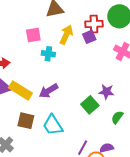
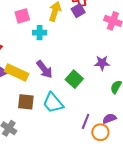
purple arrow: (48, 91) -> (44, 69), turned -90
green square: (90, 105) -> (74, 79), moved

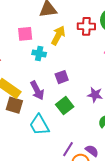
purple square: (78, 11) -> (62, 77), moved
brown square: (26, 102) -> (14, 105), moved
purple semicircle: (109, 119) -> (92, 151), turned 48

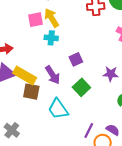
yellow arrow: (58, 35) -> (52, 18), moved, turned -54

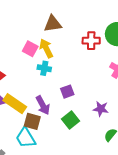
pink square: (35, 20) -> (30, 49), turned 35
brown square: (31, 92) -> (32, 121), moved
cyan trapezoid: (58, 109) -> (26, 138), moved

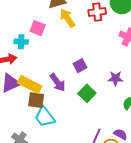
yellow arrow: (46, 48) -> (67, 18), moved
cyan cross: (44, 68) -> (21, 42), moved
brown square: (32, 121) -> (36, 100), moved

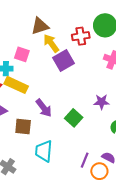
purple square: (80, 66) -> (63, 60), moved, size x1.5
yellow rectangle: (30, 84) -> (16, 85), moved
cyan trapezoid: (45, 117) -> (44, 151), moved, turned 45

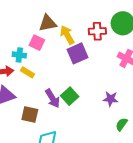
brown triangle: (40, 26) -> (48, 23), moved
yellow rectangle: (16, 85) -> (28, 72), size x0.6
green square: (74, 118) -> (70, 96), moved

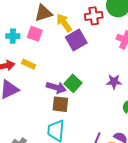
cyan cross: (19, 55) -> (13, 36), moved
purple arrow: (53, 98) -> (56, 87), turned -36
brown square: (30, 114) -> (60, 104), moved

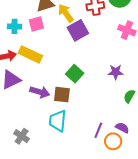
pink square: (35, 34) -> (36, 24), turned -35
yellow rectangle: (29, 64) -> (30, 54), size x1.6
purple arrow: (56, 87) -> (40, 92), moved

